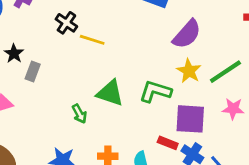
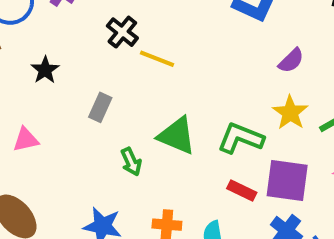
purple semicircle: (187, 34) -> (291, 61), size x0.6
gray rectangle: (33, 72) -> (100, 107), moved
red rectangle: (168, 143) -> (242, 190), moved

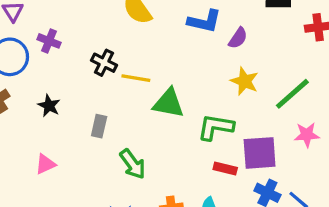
purple semicircle: (291, 61) -> (238, 38), moved
yellow star: (290, 113) -> (245, 81), moved
green triangle: (177, 136) -> (169, 103), moved
green arrow: (131, 162) -> (133, 164), size x1.4

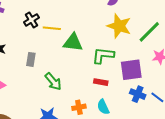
black cross: (104, 63) -> (31, 20), turned 35
yellow star: (245, 81) -> (119, 26), size x1.4
red rectangle: (225, 168) -> (101, 82), moved

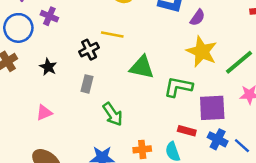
black cross: (31, 20) -> (89, 50), moved
yellow line: (52, 28) -> (112, 35), moved
red rectangle: (101, 82) -> (187, 131), moved

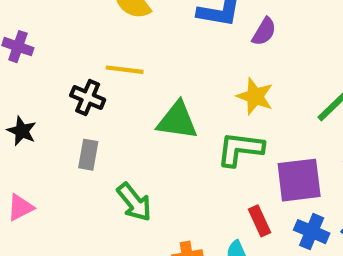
black cross: (89, 50) -> (88, 98), turned -36
yellow star: (202, 52) -> (255, 96), moved, size x0.7
red rectangle: (187, 131) -> (259, 221), turned 54

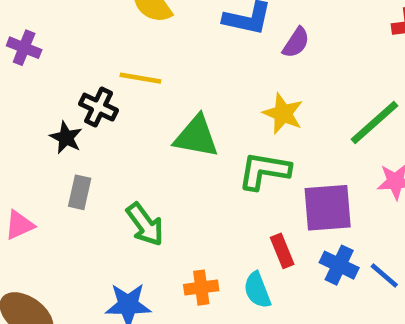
black star: (22, 131) -> (66, 138), moved
gray rectangle: (88, 155) -> (80, 192), moved

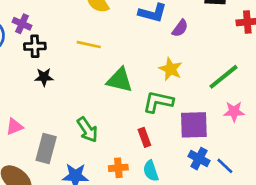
black cross: (99, 107) -> (35, 46), moved, turned -30
black star: (66, 138) -> (44, 77), turned -30
gray rectangle: (80, 192) -> (46, 148), moved, size x1.5
red rectangle: (282, 251) -> (144, 137), moved

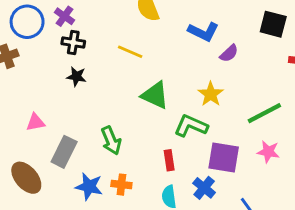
blue cross: (199, 159) -> (204, 188), moved
orange cross: (118, 168) -> (121, 185), moved

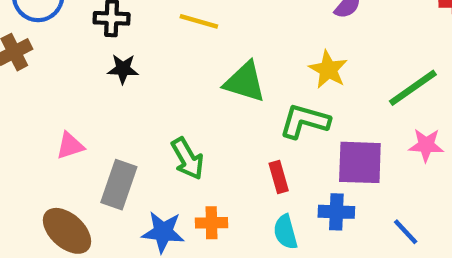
blue cross: (204, 188) -> (336, 212), turned -30

